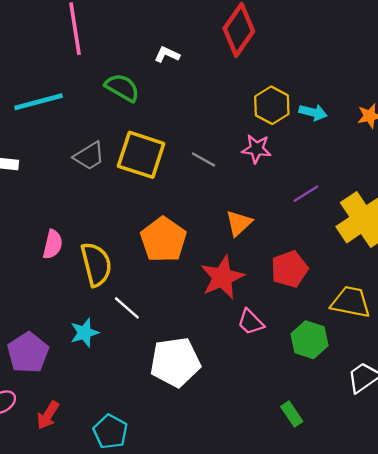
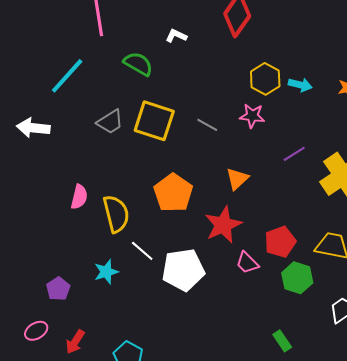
cyan line: (39, 102) -> (67, 76), turned -33
red pentagon: (289, 269) -> (280, 242), moved
purple pentagon: (28, 353) -> (58, 289), size x0.7
white pentagon: (175, 362) -> (183, 270), moved

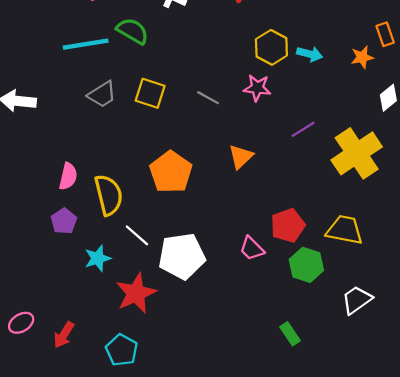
cyan line: (67, 76) -> (86, 44), moved, turned 39
yellow square: (154, 121) -> (150, 93), size x0.7
red star: (223, 225) -> (136, 293), moved
purple pentagon: (58, 289) -> (64, 221), moved

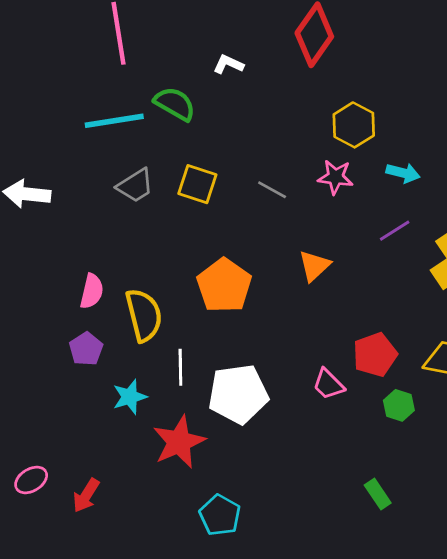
cyan arrow: (310, 54) -> (403, 173), moved
white line: (137, 235) -> (180, 367), turned 48
green hexagon: (306, 265) -> (399, 405), size x0.7
cyan pentagon: (122, 350) -> (220, 515), moved

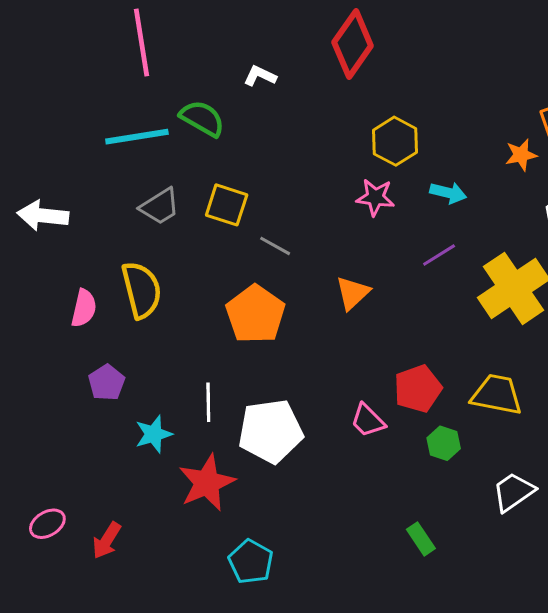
gray line: (272, 190) -> (275, 246), moved
pink semicircle: (92, 291) -> (84, 308), moved
yellow semicircle: (144, 315) -> (142, 290), moved

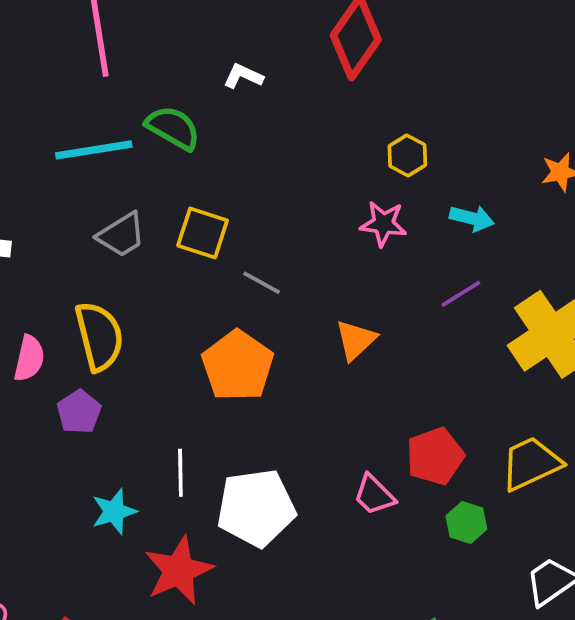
yellow hexagon: (395, 141) -> (407, 155), size x0.7
purple pentagon: (107, 383) -> (79, 412), moved
yellow trapezoid: (497, 395) -> (531, 464), turned -36

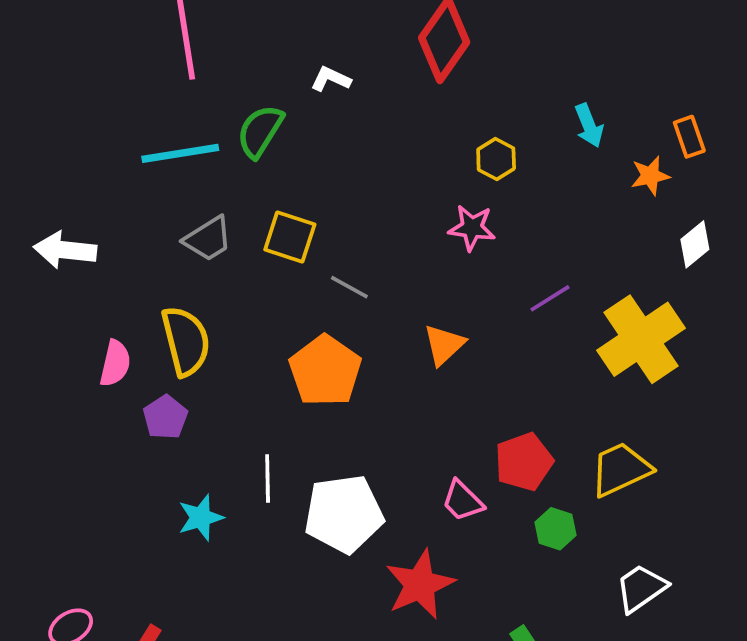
green semicircle: (173, 128) -> (260, 131), turned -88
cyan arrow: (472, 218) -> (589, 126), moved, turned 54
red star: (179, 571) -> (420, 584), moved

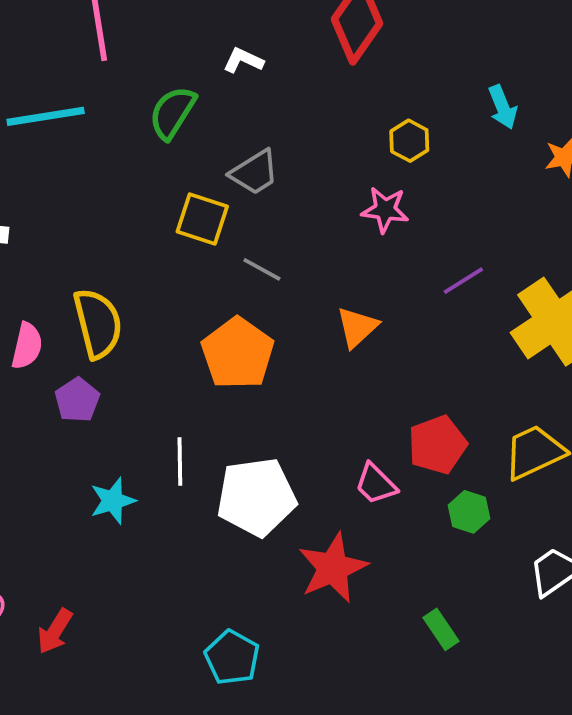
cyan line: (180, 153) -> (46, 116), moved
gray trapezoid: (208, 239) -> (254, 172), moved

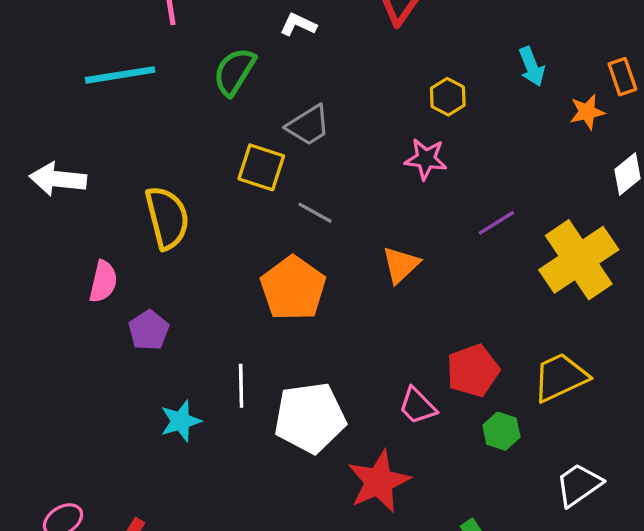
yellow semicircle: (98, 323) -> (167, 218), moved

